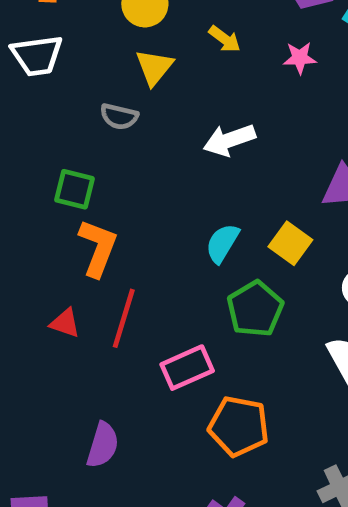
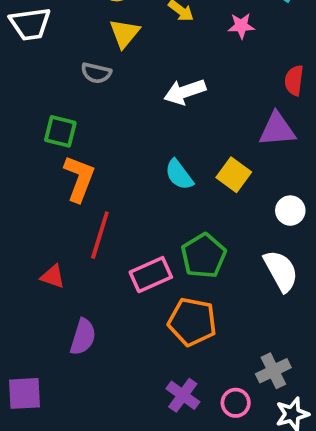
cyan semicircle: (222, 243) -> (179, 175), turned -68
green pentagon: (255, 309) -> (204, 256), moved
red triangle: (65, 323) -> (53, 277), moved

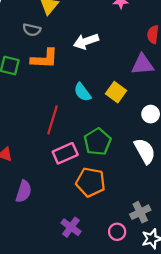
orange L-shape: (79, 178) -> (44, 59), moved, turned 72
red line: (100, 235) -> (52, 120), moved
purple cross: (183, 395) -> (71, 227), moved

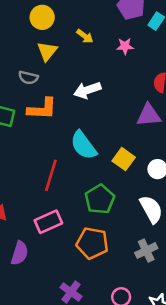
cyan semicircle: (82, 92) -> (84, 145), size x1.4
yellow square: (116, 92) -> (124, 159), moved
pink rectangle: (65, 153) -> (48, 222), moved
gray cross: (140, 212) -> (146, 251), moved

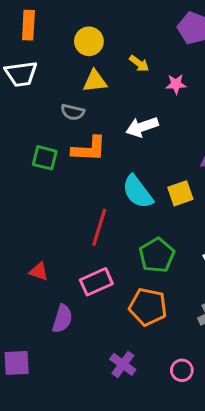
pink star: (125, 46) -> (176, 84), moved
yellow triangle: (47, 51) -> (95, 81), turned 45
yellow square: (124, 159) -> (180, 193), moved, turned 35

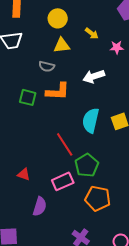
cyan semicircle: (138, 192) -> (91, 120), turned 50
red line: (99, 227) -> (65, 144), turned -50
green pentagon: (157, 255) -> (87, 165), moved

